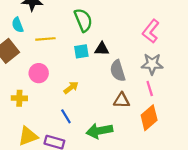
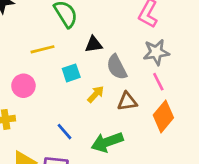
yellow line: (45, 39) -> (43, 49), moved
cyan square: (81, 51) -> (71, 73), moved
yellow arrow: (71, 88) -> (96, 94), moved

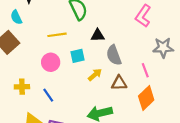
gray star: (156, 52) -> (163, 48), moved
pink circle: (23, 86) -> (51, 62), moved
blue line: (64, 132) -> (48, 95), moved

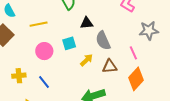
yellow line: (57, 35) -> (39, 24), moved

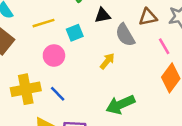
cyan square: (69, 43) -> (75, 33), moved
brown triangle: (110, 66) -> (148, 17), moved
yellow cross: (19, 76) -> (26, 89), size x1.6

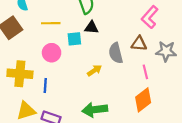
black triangle: (103, 15) -> (91, 27), moved
blue line: (58, 94) -> (45, 85), turned 32

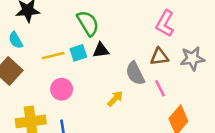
cyan square: (74, 39) -> (78, 53), moved
pink line: (145, 72) -> (160, 88), moved

